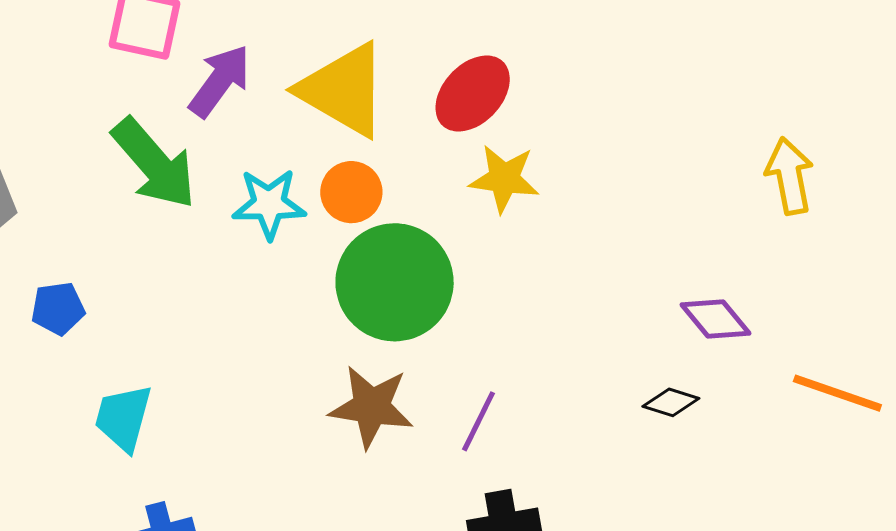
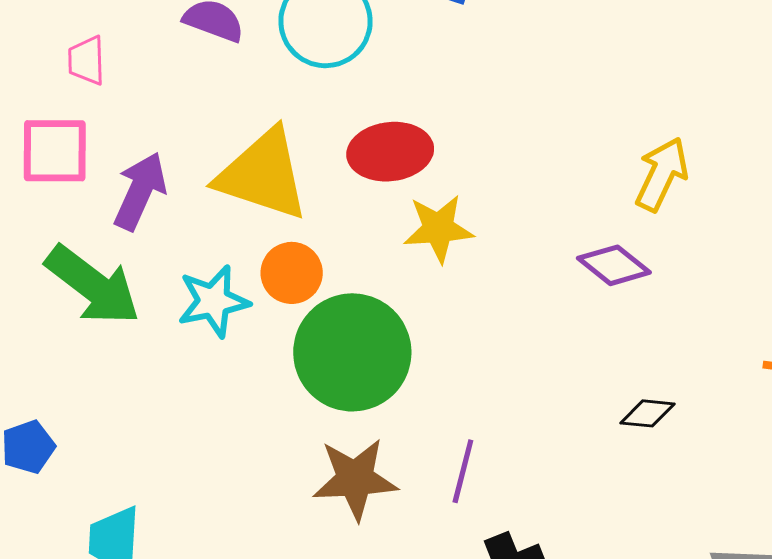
red ellipse: (473, 93) -> (390, 152), turned 52
yellow arrow: (790, 176) -> (662, 174), moved, turned 48
purple diamond: (716, 319) -> (614, 265), moved

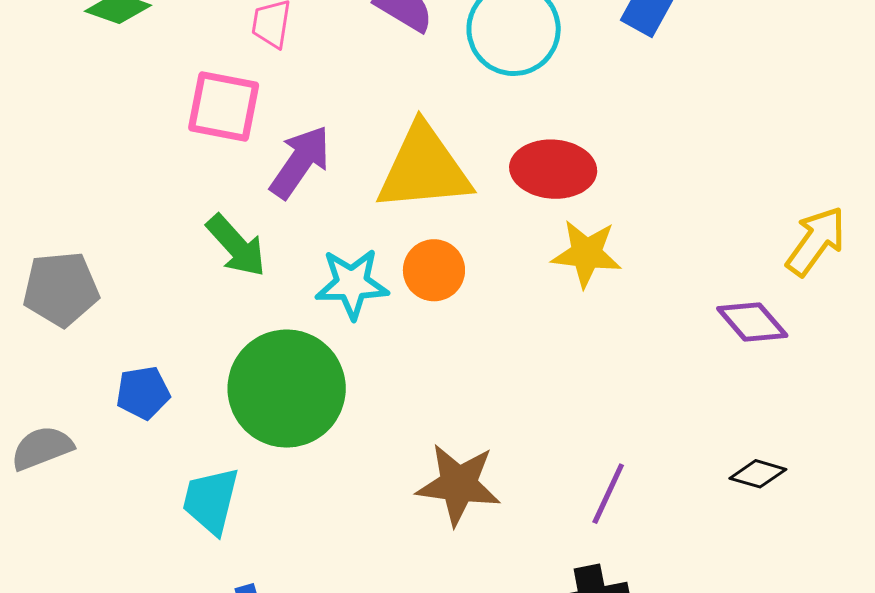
yellow triangle: (263, 175) -> (424, 168), turned -34
green arrow: (93, 285) -> (236, 246), size x0.7
green circle: (352, 352) -> (287, 389), moved
purple line: (463, 471) -> (608, 494), moved

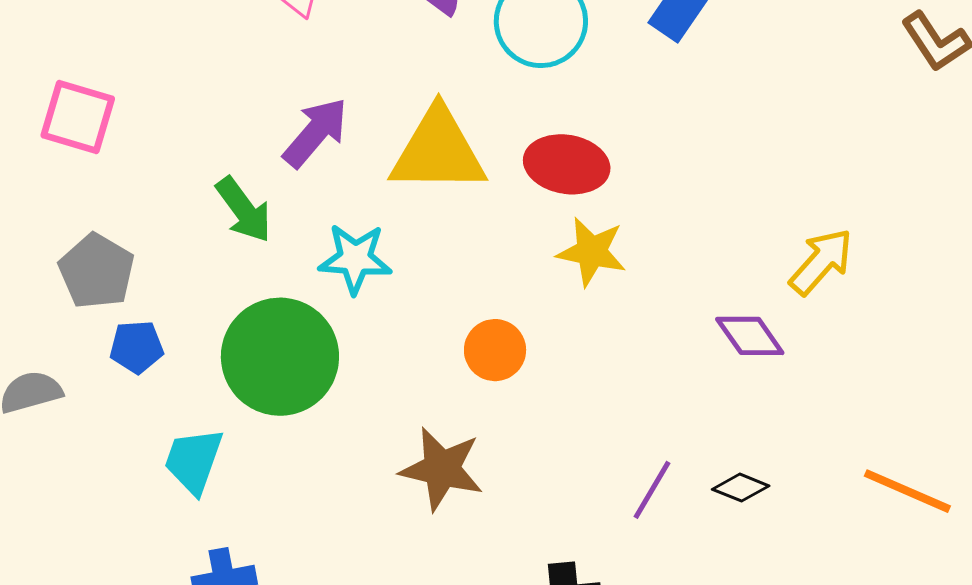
pink square: (224, 107) -> (78, 117), moved
orange circle: (434, 270) -> (495, 350), moved
gray pentagon: (61, 289) -> (97, 271), moved, turned 30
purple line: (608, 494) -> (652, 490), moved

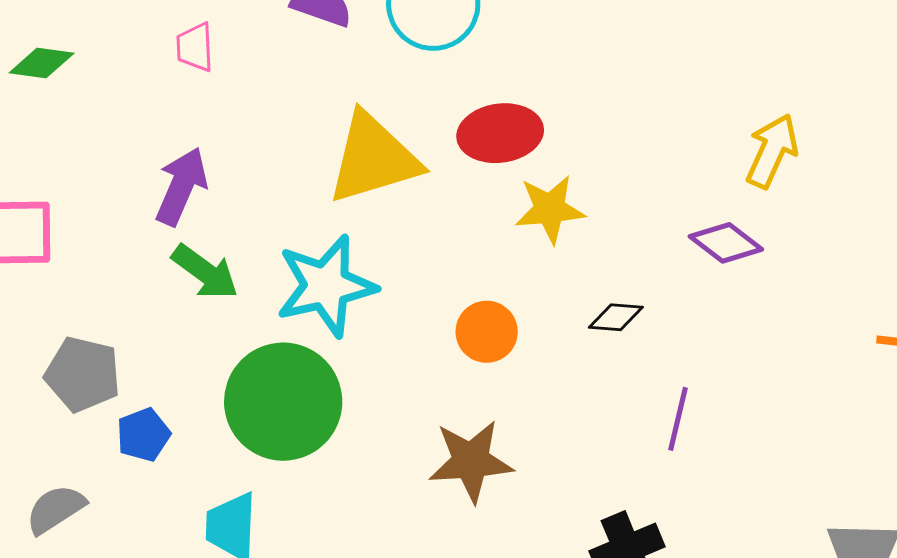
purple arrow: (315, 132) -> (181, 186), moved
cyan star: (355, 259) -> (326, 286), size x1.4
black diamond: (741, 488) -> (616, 317), moved

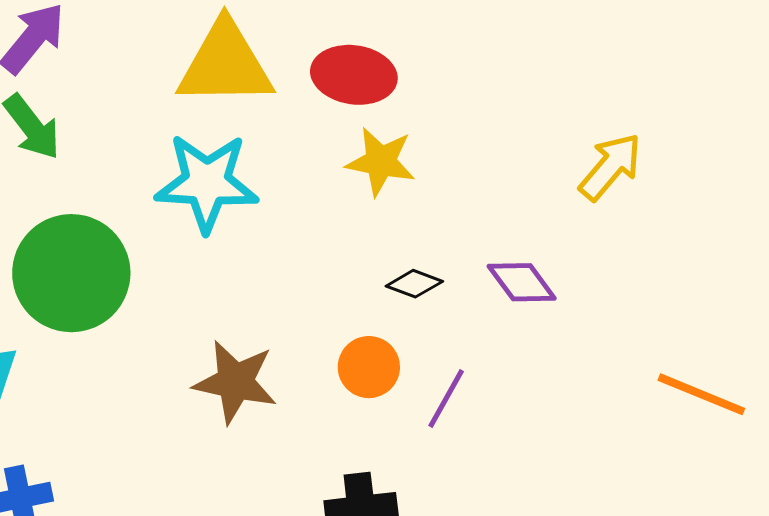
purple diamond: (726, 243) -> (522, 282), moved
cyan star: (326, 286) -> (207, 183), moved
orange circle: (487, 332) -> (369, 367), moved

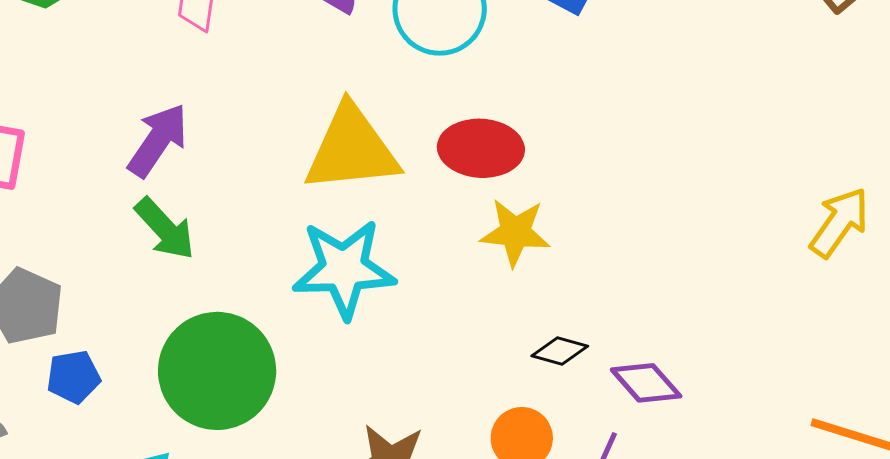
yellow arrow: (610, 167) -> (839, 222), moved
purple diamond: (522, 282) -> (646, 383), moved

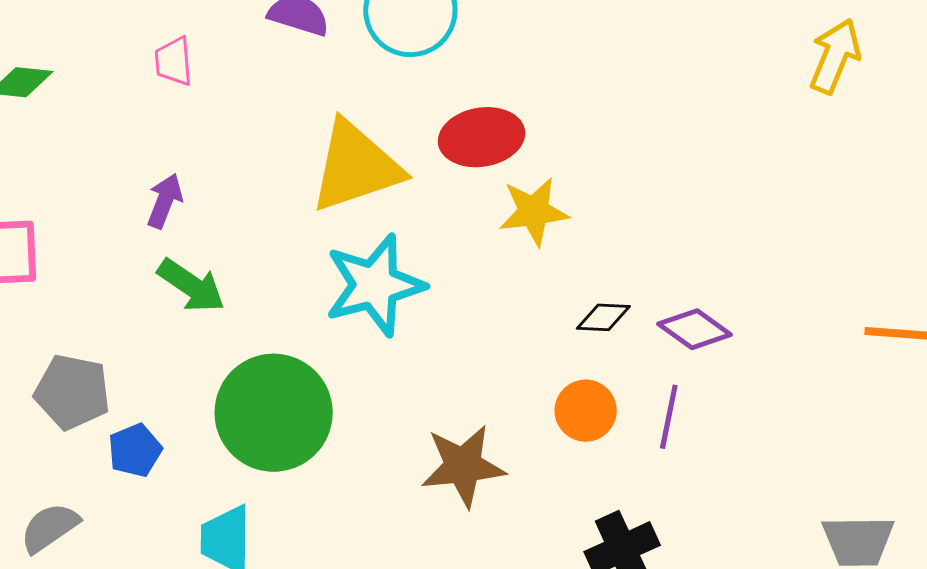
purple arrow: (158, 140) -> (165, 201), size x0.7
yellow arrow: (839, 222) -> (835, 56), moved

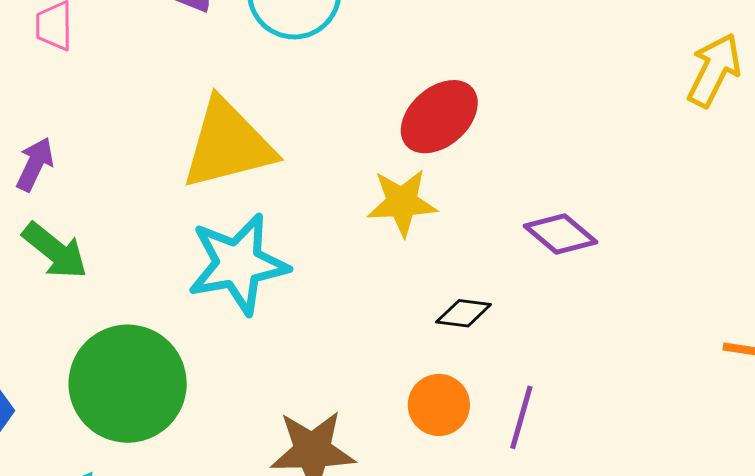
red ellipse: (482, 137) -> (439, 117), moved, turned -36
purple diamond: (695, 329) -> (561, 234), moved

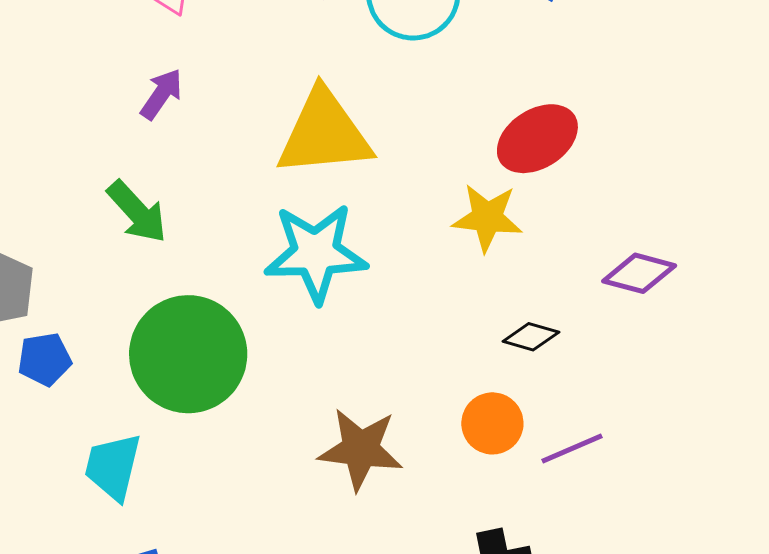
purple arrow: (35, 164) -> (161, 94), moved
purple diamond: (561, 234) -> (639, 273), turned -34
purple line: (521, 417) -> (572, 448), turned 42

